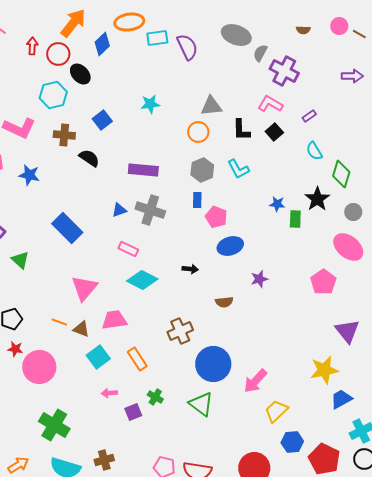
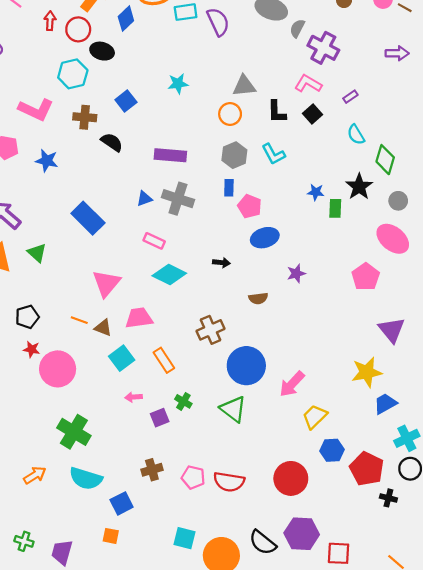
black ellipse: (80, 74) -> (102, 51), turned -30
brown cross: (104, 460) -> (152, 470), moved

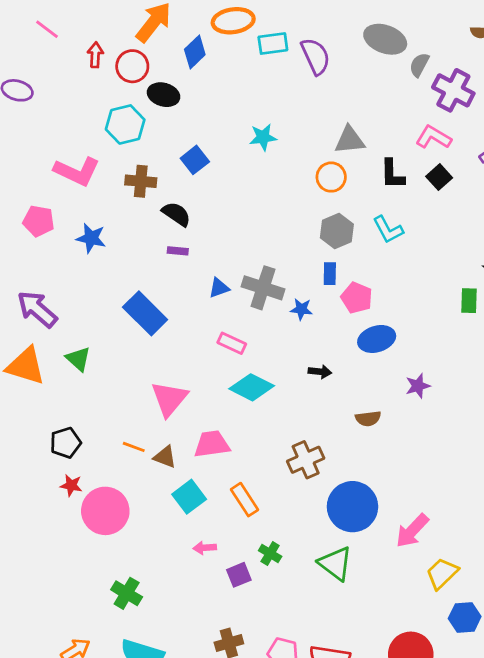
purple rectangle: (170, 155) -> (178, 251), moved, size x0.5
blue star: (316, 192) -> (301, 309), moved
green cross: (74, 432) -> (127, 593), size x0.7

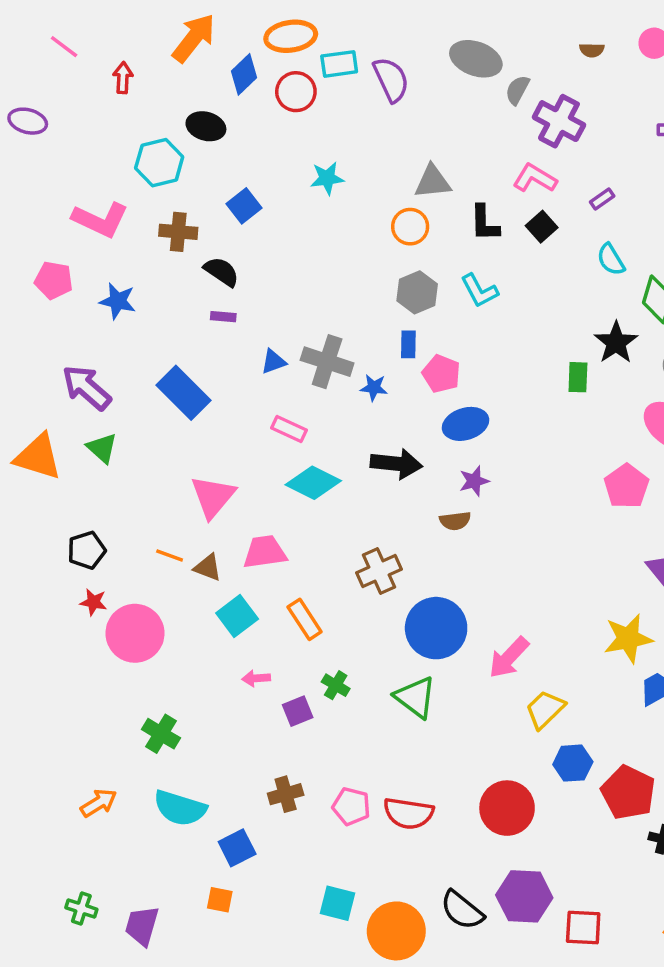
red circle: (132, 66) -> (296, 92), moved
purple arrow: (37, 309) -> (87, 388), moved
black arrow: (320, 372) -> (396, 464), size x1.8
purple star: (418, 386) -> (474, 481), moved

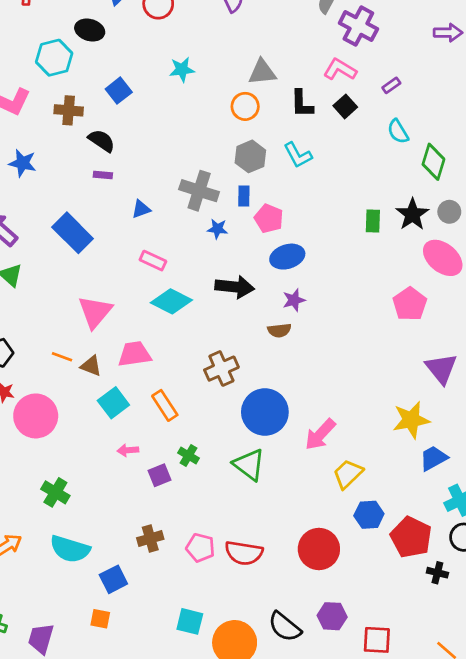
black star: (616, 343) -> (412, 214), moved
gray cross: (327, 362) -> (199, 191), moved
purple hexagon: (524, 896) -> (332, 616), size x0.7

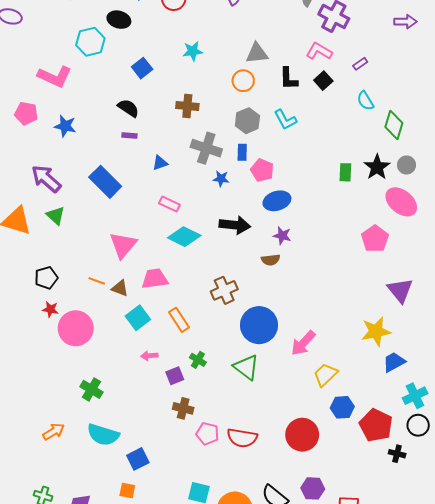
brown cross: (69, 110) -> (187, 106), moved
purple star: (294, 300) -> (282, 236), turned 30
brown cross: (150, 538) -> (183, 408), moved, turned 30

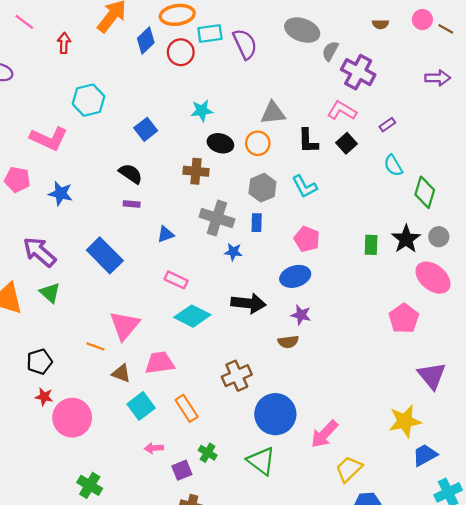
black ellipse: (119, 20) -> (220, 143), moved
pink pentagon: (262, 170) -> (307, 239), moved
orange line: (97, 281) -> (96, 346), moved

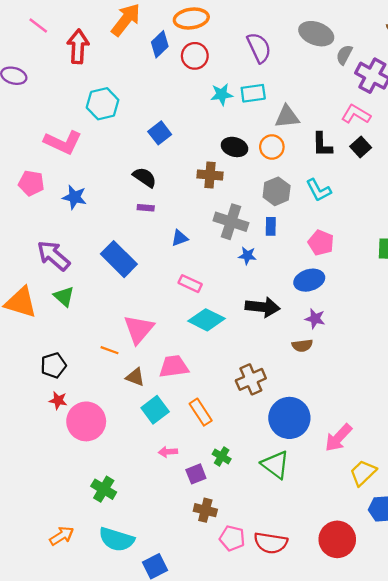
cyan rectangle: (210, 34) -> (253, 93), moved
red arrow: (64, 43) -> (78, 47), size x1.6
cyan star: (202, 111) -> (222, 94), moved

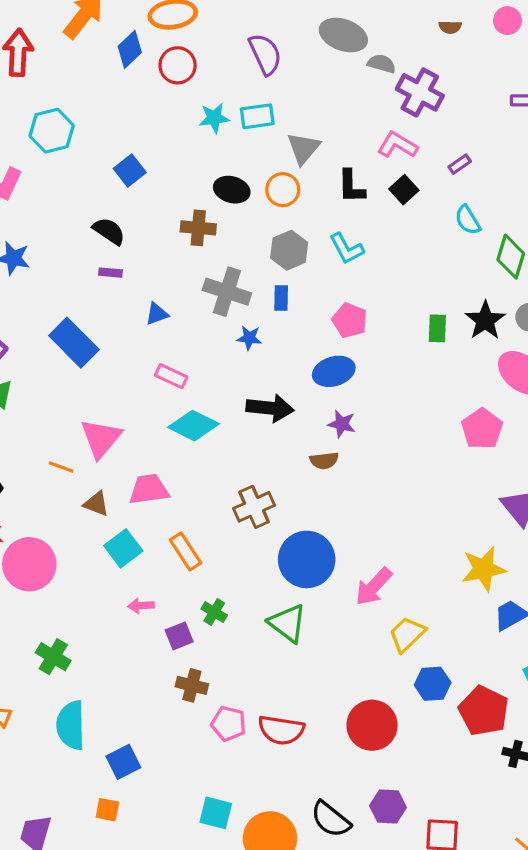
gray semicircle: (344, 55) -> (382, 64), turned 78
gray triangle: (287, 117) -> (303, 148), turned -44
cyan semicircle: (117, 539) -> (71, 725), turned 72

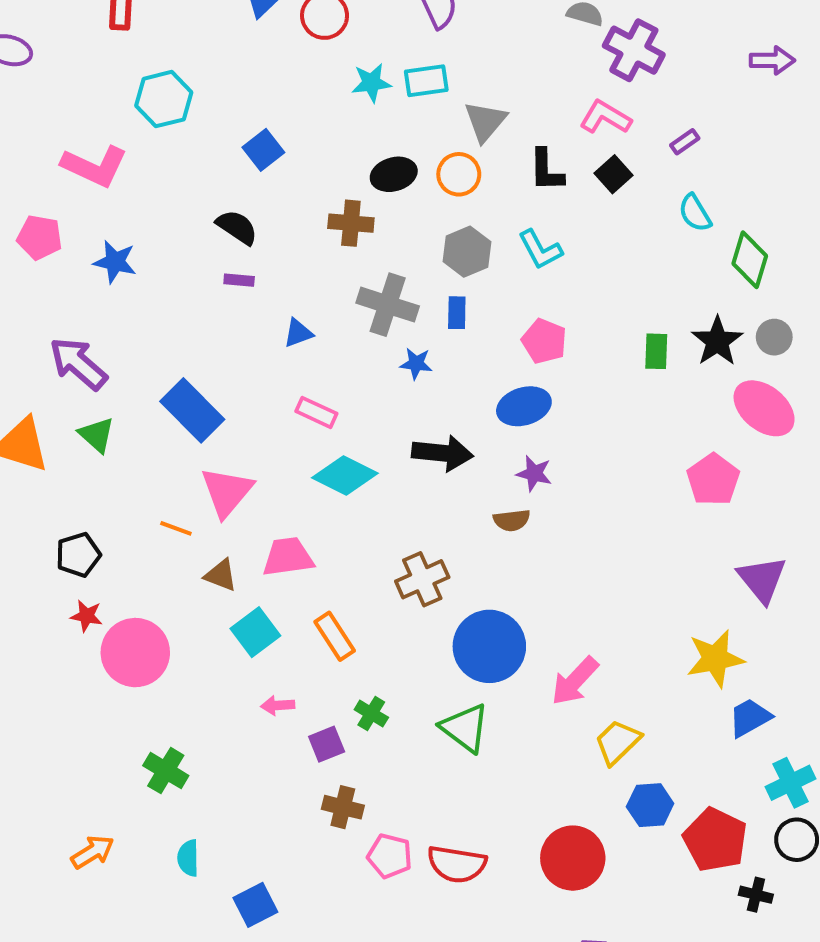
black ellipse: (232, 190) -> (394, 174), turned -32
blue rectangle: (74, 343) -> (192, 410), moved
cyan semicircle: (71, 725) -> (188, 858), size x0.6

